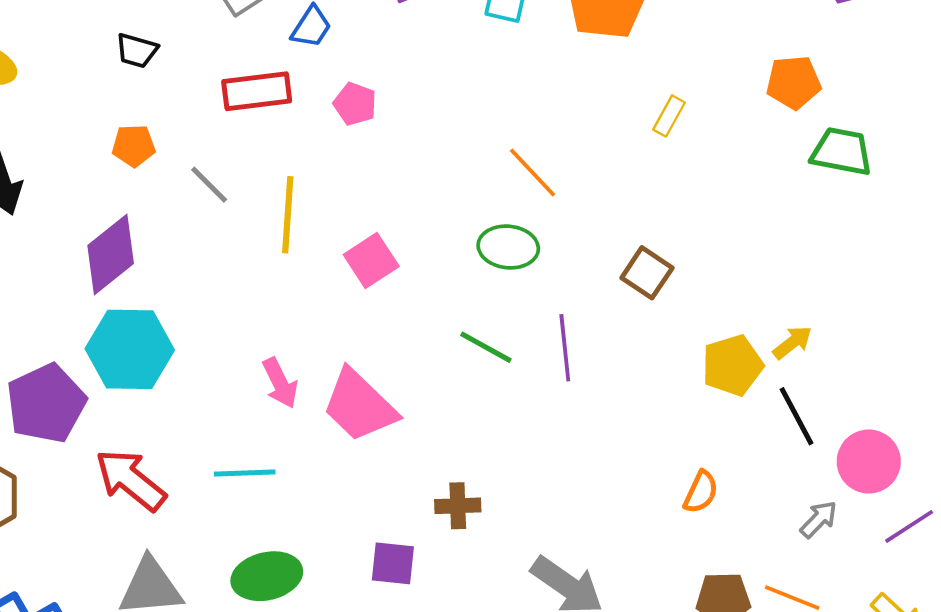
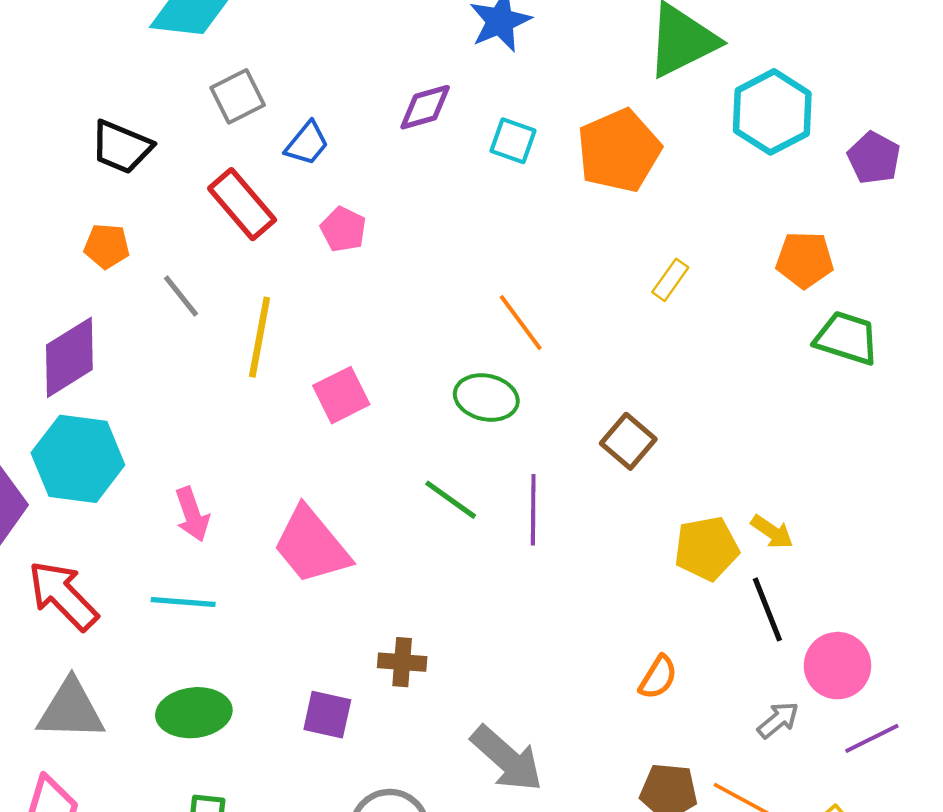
black trapezoid: (137, 51) -> (121, 147), size x1.4
red rectangle: (257, 91) -> (242, 204), turned 50
yellow arrow: (792, 342) -> (772, 532), turned 66
pink arrow: (280, 383) -> (192, 514), moved

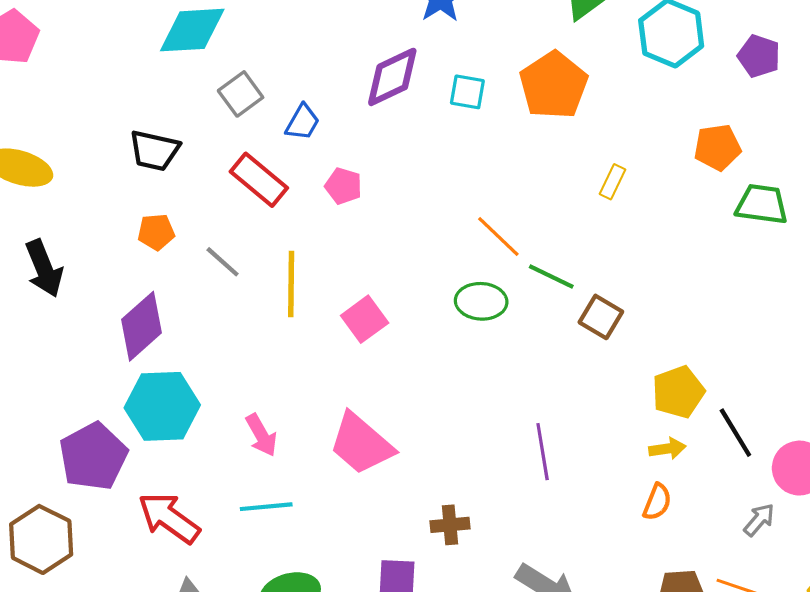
purple diamond: (425, 107) -> (392, 77), size x1.4
green line: (451, 500) -> (551, 277), moved
purple line: (533, 510) -> (543, 452), moved
yellow arrow: (772, 532) -> (667, 449), moved, turned -33

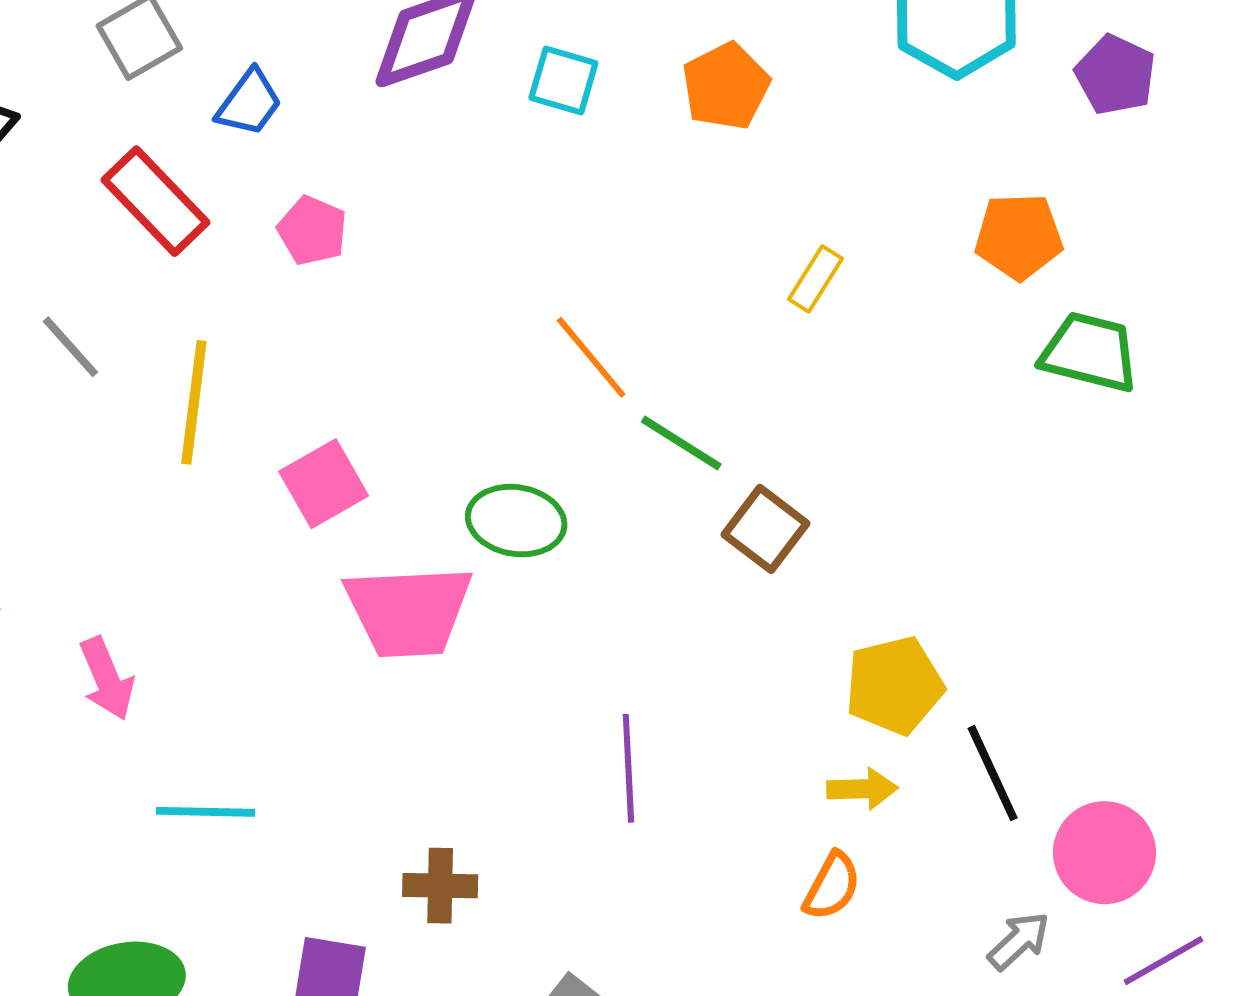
orange pentagon: (554, 85) -> (726, 86), size x0.7
green ellipse: (481, 301) -> (516, 521), moved
pink trapezoid: (361, 444) -> (409, 611), moved, turned -50
cyan line: (266, 507) -> (206, 812), moved

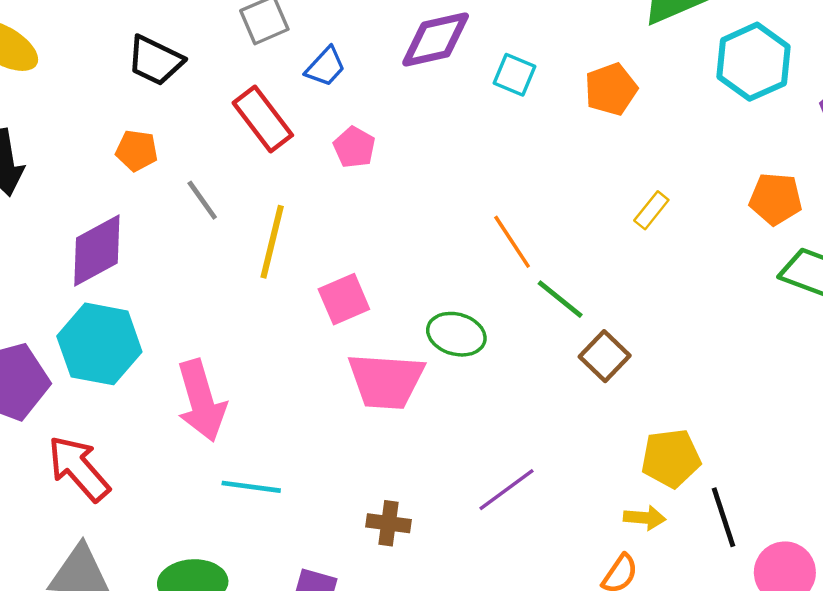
pink arrow: (107, 679) -> (201, 401), size x1.6
purple line: (628, 768) -> (506, 490), turned 50
brown cross: (440, 886) -> (388, 523), moved

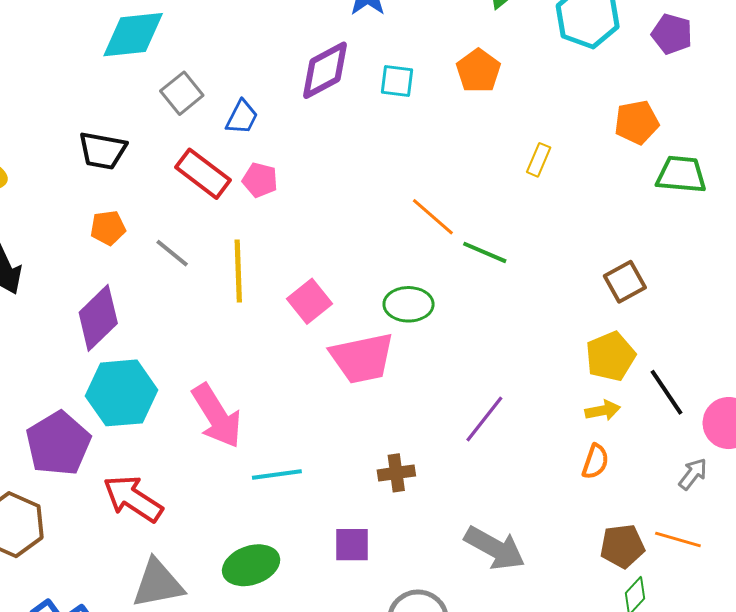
pink pentagon: (354, 147) -> (260, 180), moved
brown square: (605, 356) -> (625, 282), moved, turned 33

